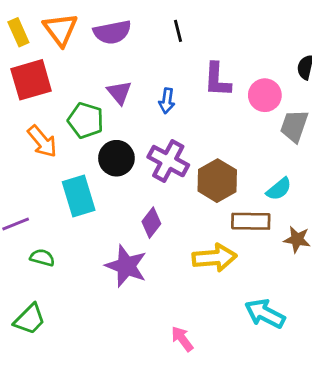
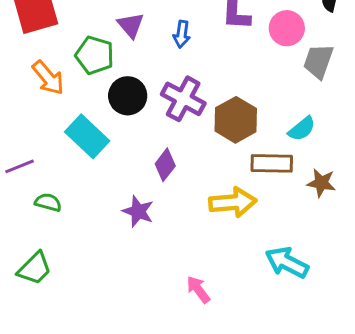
cyan rectangle: (79, 196) -> (87, 136), turned -30
purple star: (126, 266) -> (138, 211), size x0.7

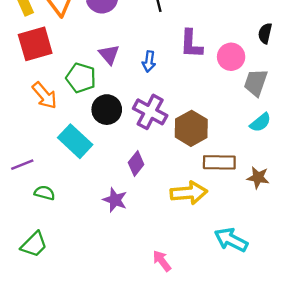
cyan semicircle: (302, 129) -> (260, 122), moved

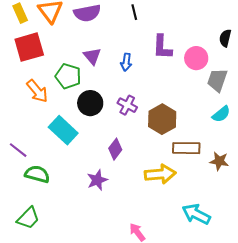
purple cross: (150, 112) -> (127, 105), size x0.7
purple line: (22, 165) -> (18, 150), turned 60
green semicircle: (45, 193) -> (37, 174), size x1.4
purple star: (115, 200) -> (97, 180), turned 30

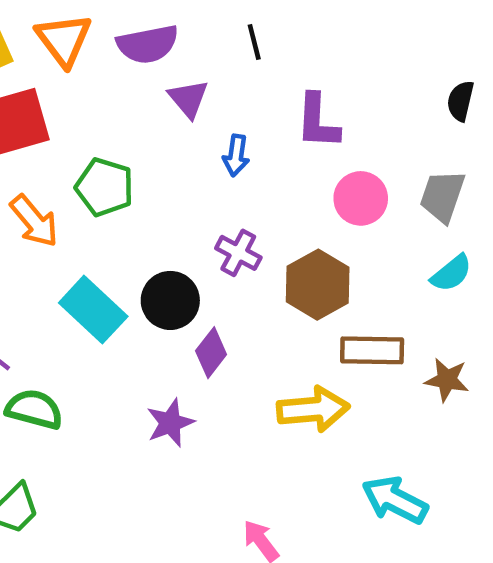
purple triangle: (92, 56) -> (188, 99), moved
pink circle: (196, 58) -> (361, 198), moved
black circle: (90, 103) -> (170, 300), moved

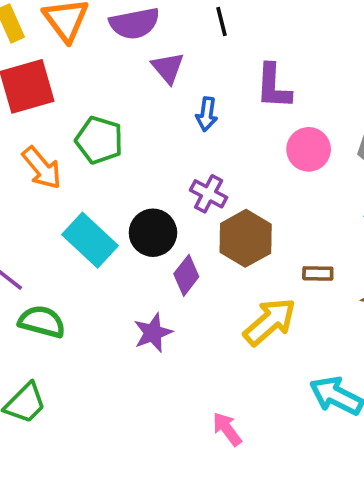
brown hexagon: (318, 285) -> (246, 238), moved
brown rectangle: (372, 350) -> (318, 273), size x0.6
yellow arrow: (313, 409) -> (270, 322), turned -36

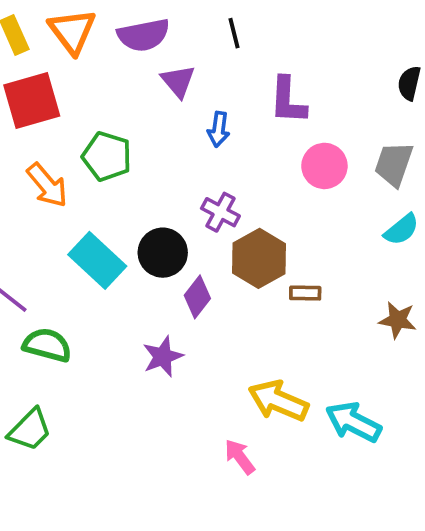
brown rectangle: (318, 273) -> (305, 293), moved
yellow arrow: (270, 322) -> (278, 401), moved, turned -116

